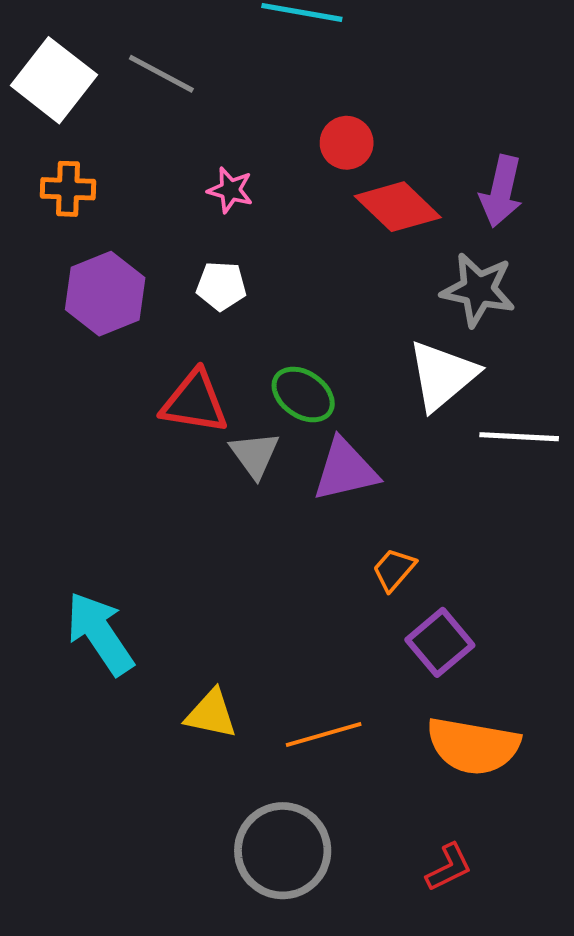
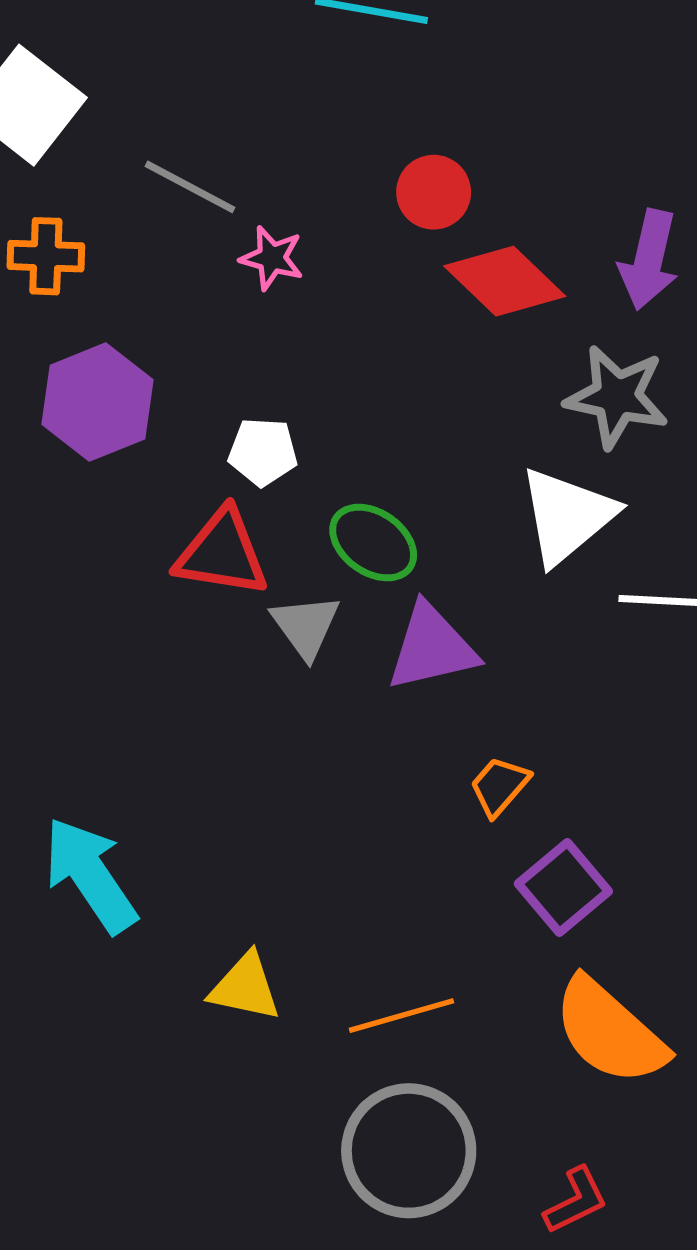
gray line: (161, 74) -> (190, 187), moved
white pentagon: (221, 286) -> (263, 452), moved
orange semicircle: (473, 746) -> (610, 1032), turned 32
gray circle: (283, 851) -> (409, 1151), moved

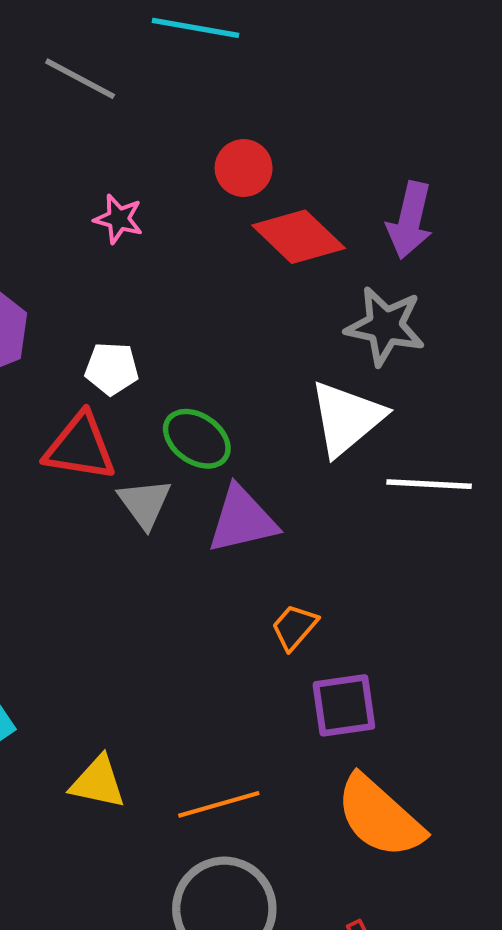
gray line: (190, 187) -> (80, 79), moved
purple square: (563, 888) -> (344, 705), turned 32

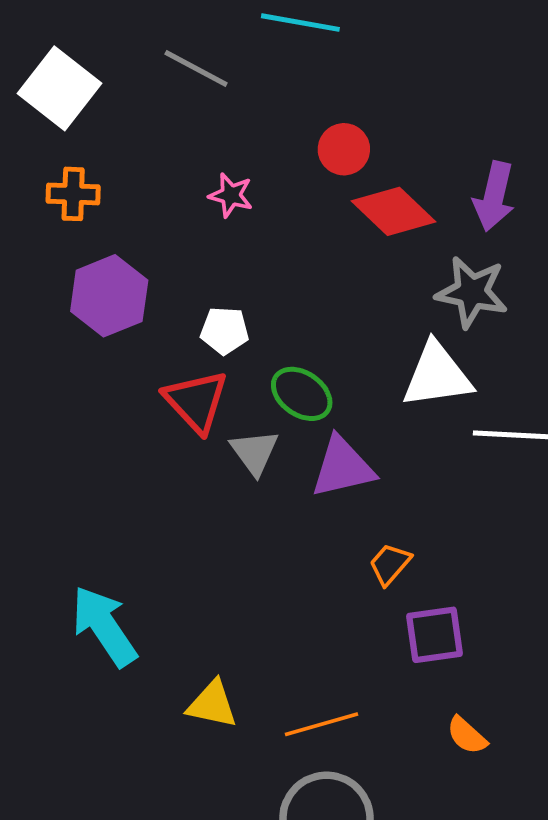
white triangle: (347, 418) -> (437, 375), turned 32
red triangle: (80, 447) -> (196, 401), turned 38
orange semicircle: (380, 817) -> (467, 735), size x0.5

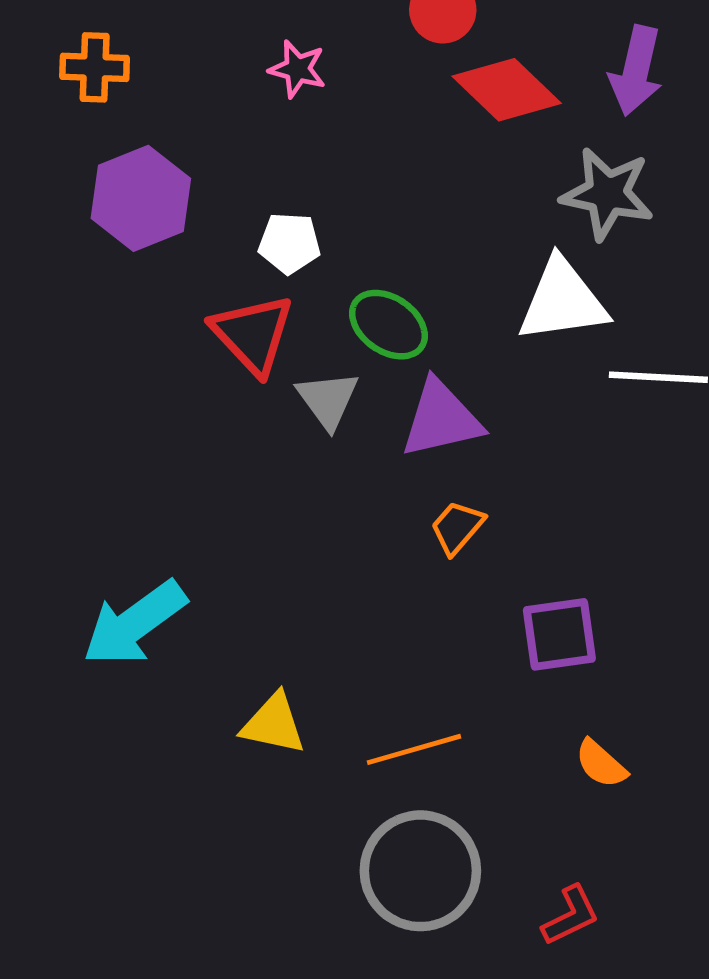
orange trapezoid: (390, 564) -> (457, 527), moved
cyan arrow: (104, 626) -> (135, 623), turned -92

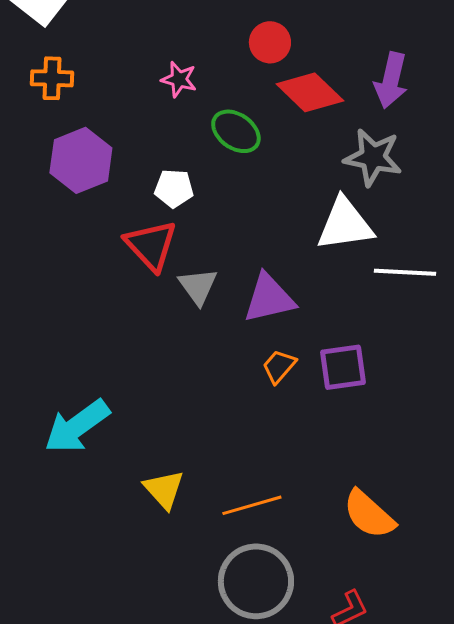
green ellipse: (388, 325) -> (236, 131), moved
purple square: (559, 634) -> (343, 367), moved
yellow triangle: (273, 724) -> (164, 489), turned 36
orange semicircle: (601, 764) -> (369, 514), size x1.6

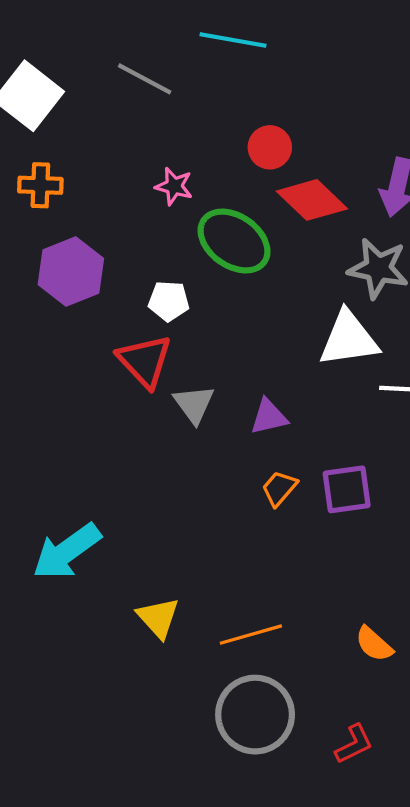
green ellipse: (236, 131) -> (234, 241), size x1.4
purple triangle: (269, 298) -> (269, 417), size x0.7
orange semicircle: (369, 514) -> (374, 644), size x0.7

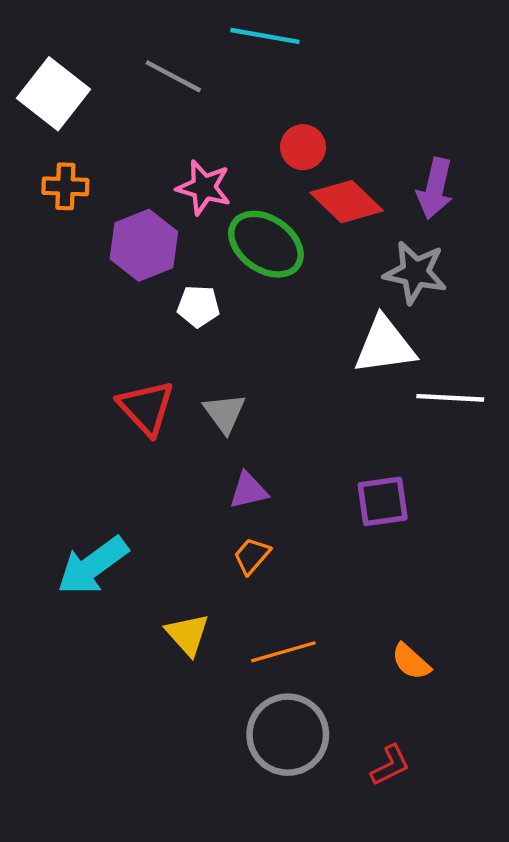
pink star: (174, 186) -> (204, 187), size x1.4
purple hexagon: (71, 272) -> (144, 245), moved
red triangle: (145, 361) -> (146, 408), moved
purple triangle: (269, 417) -> (249, 490), moved
orange trapezoid: (279, 488) -> (252, 556), moved

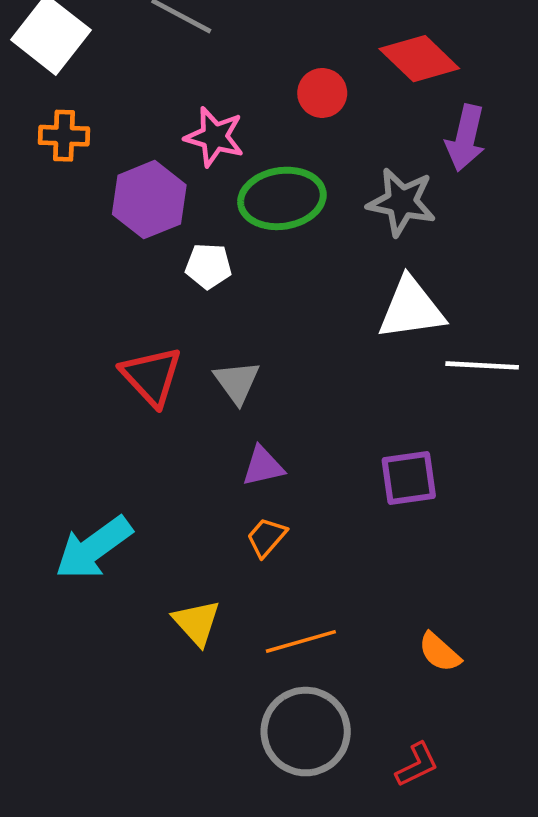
red diamond: (347, 202) -> (419, 59), moved
green ellipse: (266, 244) -> (282, 198), turned -44
gray star: (415, 272) -> (402, 202), moved

